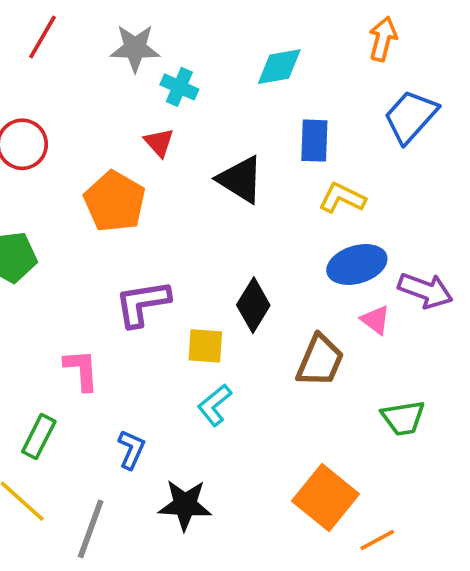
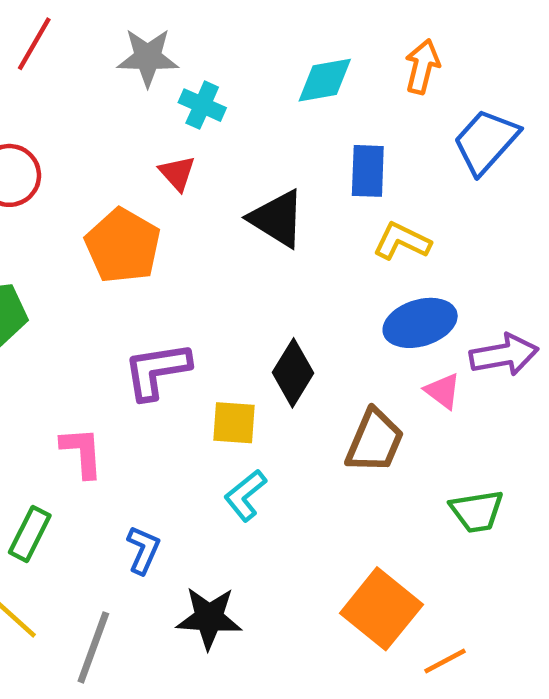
orange arrow: (383, 39) -> (422, 67), moved
purple arrow: (425, 290) -> (504, 355), turned -30

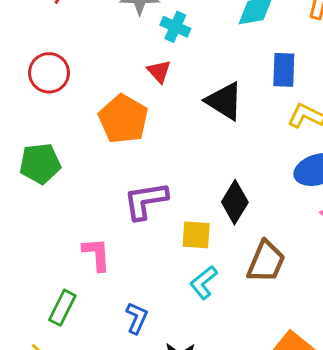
brown trapezoid: (375, 441) -> (266, 262), moved

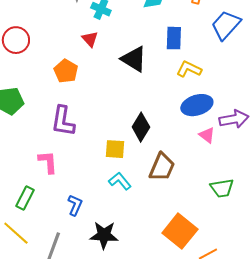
orange pentagon: (123, 119) -> (66, 71), size x0.7
purple L-shape: (146, 201) -> (63, 121), moved, turned -72
cyan L-shape: (204, 282) -> (120, 181), turned 90

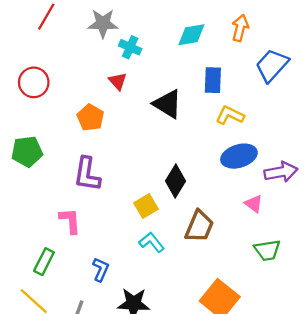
pink triangle: (207, 135) -> (254, 204), moved
yellow square: (115, 149) -> (146, 206), turned -35

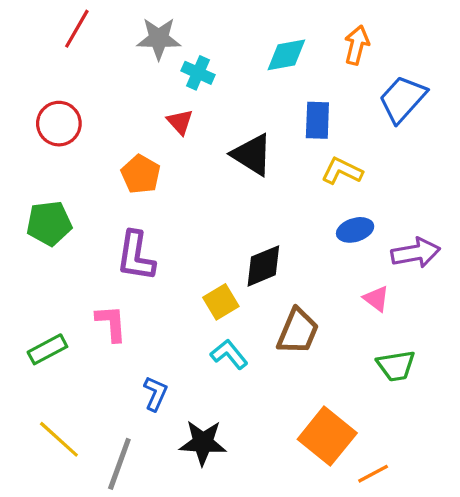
blue ellipse: (239, 156) -> (355, 230), size x0.7
black diamond: (175, 181) -> (263, 266), turned 36
green rectangle: (44, 262) -> (47, 349), moved, turned 35

